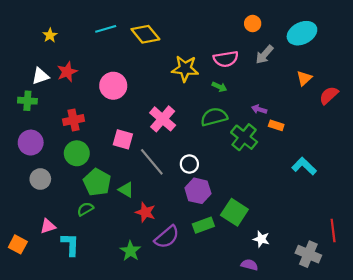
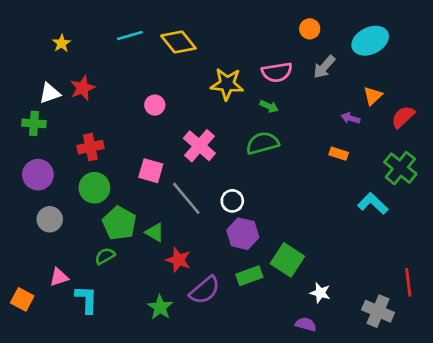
pink circle: (113, 86) -> (155, 105), moved, size x0.6
purple arrow: (259, 109) -> (350, 118), moved
green cross: (244, 137) -> (400, 168), moved

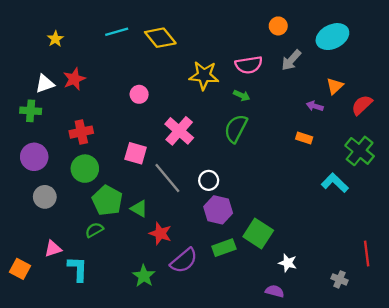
green semicircle: (262, 143) -> (236, 129), turned -48
gray cross: (378, 311) -> (340, 279), size x0.6

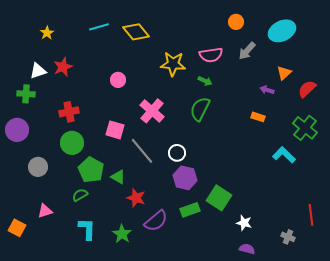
purple circle: (34, 157) -> (17, 130), moved
cyan L-shape: (78, 269) -> (87, 229), moved
purple semicircle: (275, 291) -> (247, 249), moved

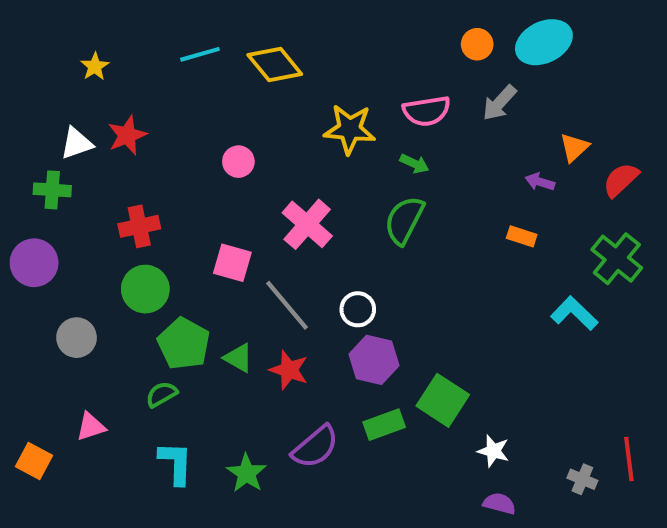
cyan ellipse: (282, 31) -> (544, 42), moved
red star: (136, 198) -> (289, 370), moved
red line: (311, 215) -> (629, 459), moved

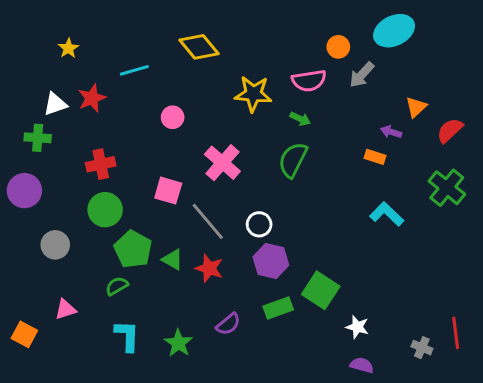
orange circle: (477, 44) -> (338, 47), moved
cyan line: (200, 54) -> (134, 70), moved
orange rectangle: (522, 236) -> (375, 157), moved
cyan L-shape: (574, 313) -> (387, 214), moved
purple semicircle: (315, 447) -> (228, 324), size x0.7

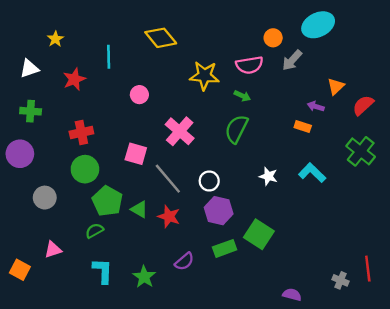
cyan line: (134, 70) -> (109, 57), turned -75
white triangle: (55, 104) -> (29, 69), moved
white star: (357, 327) -> (268, 176), moved

